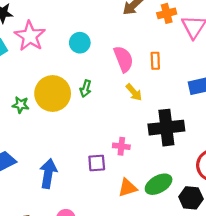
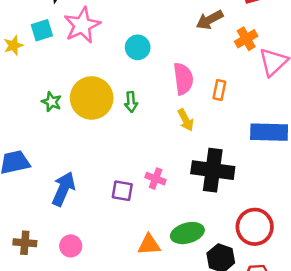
orange cross: (167, 13) -> (246, 39), turned -30
green arrow: (86, 89) -> (131, 102), turned -35
orange triangle: (128, 188) -> (149, 245), moved

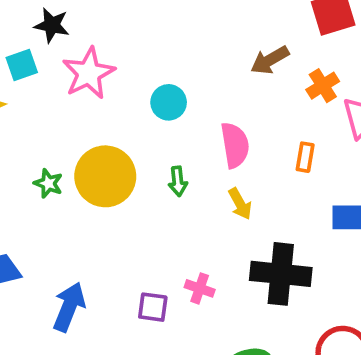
cyan square: (42, 30) -> (22, 65), moved
orange rectangle: (219, 90) -> (305, 157), moved
green arrow: (131, 102) -> (178, 181), moved

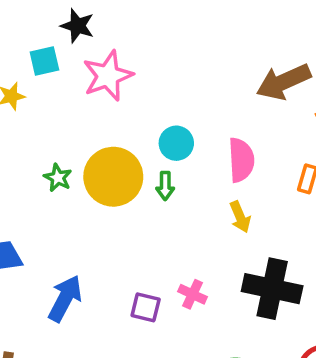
brown arrow: (270, 60) -> (284, 82), size x1.4
cyan circle: (169, 102) -> (176, 143), moved
green arrow: (178, 181) -> (165, 186), moved

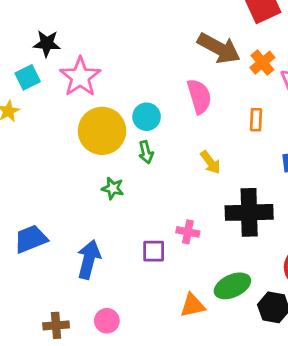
brown arrow: (284, 82) -> (219, 48), turned -114
pink semicircle: (241, 160) -> (199, 96), moved
yellow circle: (113, 177) -> (102, 131), moved
green star: (58, 178) -> (113, 188), moved

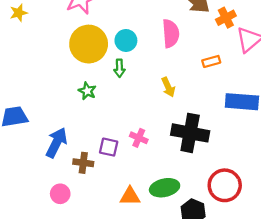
orange rectangle: (256, 120) -> (211, 61), turned 60
brown cross: (56, 325) -> (83, 163), moved

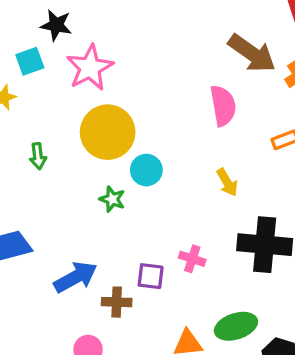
cyan circle: (126, 40) -> (146, 170), moved
green arrow: (119, 68) -> (38, 156), moved
blue arrow: (56, 143) -> (76, 277), turned 40

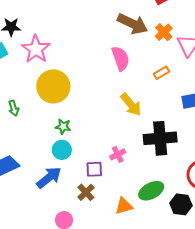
cyan circle: (146, 170) -> (62, 150), moved
yellow arrow: (227, 182) -> (131, 104), size x1.4
pink cross: (192, 259) -> (118, 154), turned -35
brown cross: (117, 302) -> (86, 192), moved, turned -36

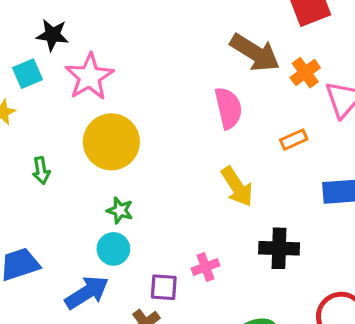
black cross: (160, 138) -> (279, 248), size x0.7

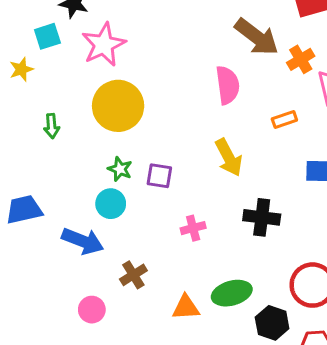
purple square: (164, 287) -> (159, 176), moved
blue arrow: (87, 293) -> (83, 241), turned 48

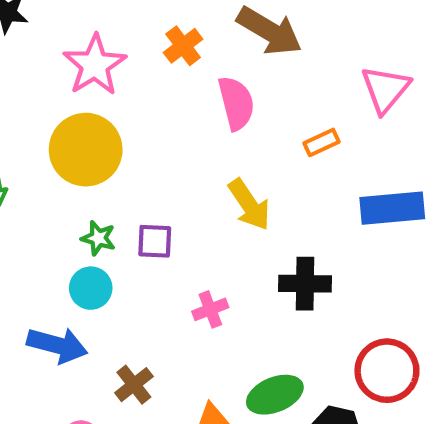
pink star: (104, 45) -> (95, 65), moved
orange cross: (301, 59) -> (183, 46), moved

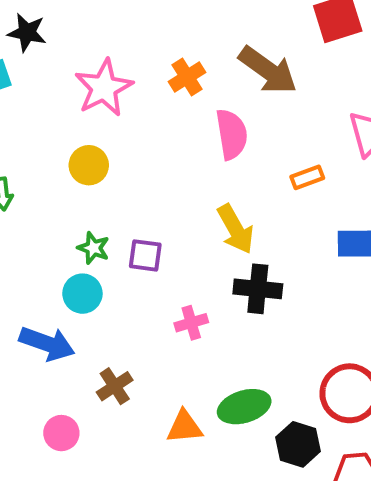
yellow circle: (86, 150) -> (89, 165), size x0.6
black cross: (305, 284) -> (258, 289), moved

